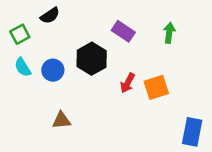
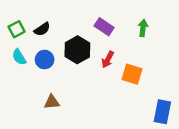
black semicircle: (50, 16) -> (42, 29), moved
red arrow: (128, 83) -> (108, 60), moved
orange square: (156, 87) -> (132, 74), turned 35

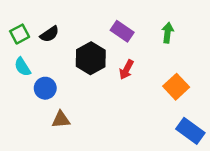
blue circle: (45, 60) -> (45, 88), moved
orange square: (132, 74) -> (176, 87), moved, turned 30
blue rectangle: (162, 112) -> (190, 131), turned -65

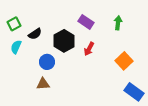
black semicircle: (49, 34) -> (35, 34), moved
cyan semicircle: (22, 67) -> (16, 47), turned 56
blue circle: (45, 88) -> (47, 62), moved

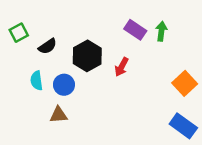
purple rectangle: (86, 22) -> (135, 30), moved
cyan semicircle: (16, 47) -> (37, 81), moved, turned -32
orange square: (124, 61) -> (185, 83), moved

